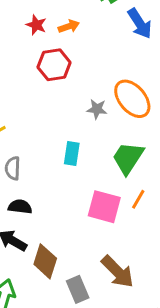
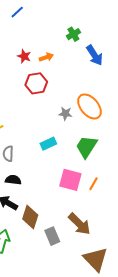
cyan rectangle: (72, 153) -> (48, 144), turned 56
orange line: (138, 199) -> (94, 184), moved

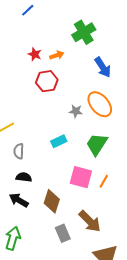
green cross: (73, 34) -> (84, 32), size x1.6
blue arrow: (95, 55) -> (103, 67), moved
brown diamond: (30, 217) -> (52, 201), moved

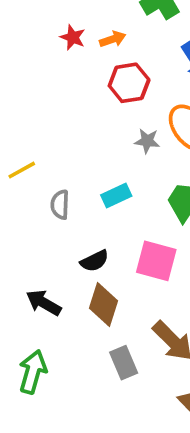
red hexagon: (47, 81) -> (129, 83), moved
gray semicircle: (19, 151) -> (60, 205), moved
black semicircle: (24, 177) -> (94, 261), moved, turned 147

